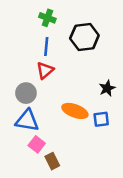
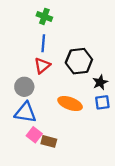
black hexagon: (84, 37) -> (79, 61), moved
blue square: (101, 119) -> (102, 102), moved
brown rectangle: (52, 161) -> (49, 141), moved, turned -48

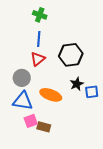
black star: (100, 82) -> (77, 84), moved
orange ellipse: (70, 104) -> (51, 95), moved
pink square: (34, 135) -> (31, 121), turned 32

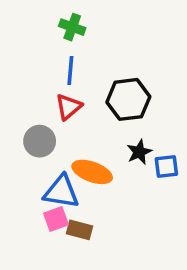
blue triangle: (23, 101) -> (61, 192), moved

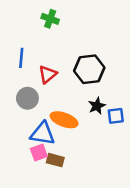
blue line: (70, 71) -> (21, 58), moved

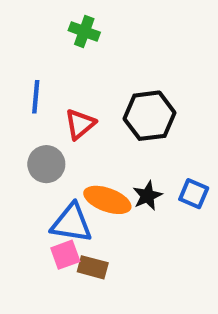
black star: (97, 106) -> (147, 196), moved
blue square: (116, 116) -> (194, 194), turned 30

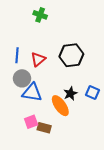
blue line: (36, 97) -> (17, 55), moved
orange ellipse: (107, 200) -> (60, 106), moved, turned 35
blue triangle: (72, 223) -> (32, 93), moved

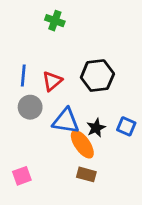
blue triangle: (32, 93) -> (66, 121), moved
pink square: (31, 122) -> (22, 176), moved
brown rectangle: (44, 128) -> (86, 174), moved

